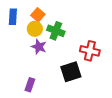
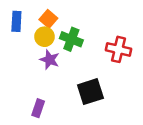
red cross: (90, 51) -> (119, 49), moved

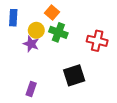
orange square: (48, 19) -> (52, 12), moved
purple star: (50, 60) -> (31, 44), moved

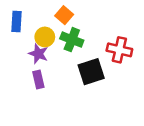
black square: (74, 75) -> (91, 72), moved
purple rectangle: (31, 89) -> (38, 79), moved, turned -32

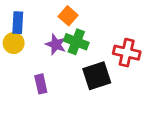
yellow circle: (45, 37) -> (14, 43), moved
purple star: (38, 54) -> (56, 44), moved

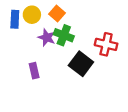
yellow circle: (14, 43) -> (32, 15), moved
black square: (97, 76) -> (81, 64), turned -35

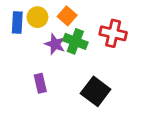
red cross: (106, 44) -> (113, 33), moved
black square: (81, 64) -> (96, 91), moved

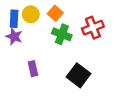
red cross: (113, 33) -> (93, 28), turned -35
purple star: (55, 44) -> (14, 37), moved

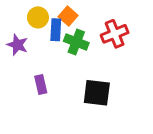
blue rectangle: (14, 19) -> (56, 30), moved
black square: (78, 75) -> (97, 93), turned -30

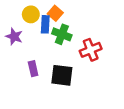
red cross: (115, 34) -> (91, 50), moved
black square: (97, 93) -> (62, 75), moved

